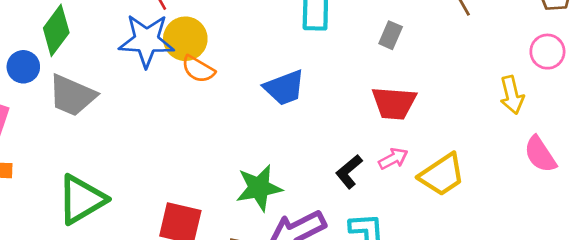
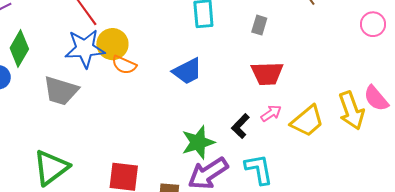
gray trapezoid: (72, 95) -> (61, 91), moved
yellow arrow: (512, 95) -> (351, 110), moved, size x1.4
green star: (259, 188) -> (198, 142), moved

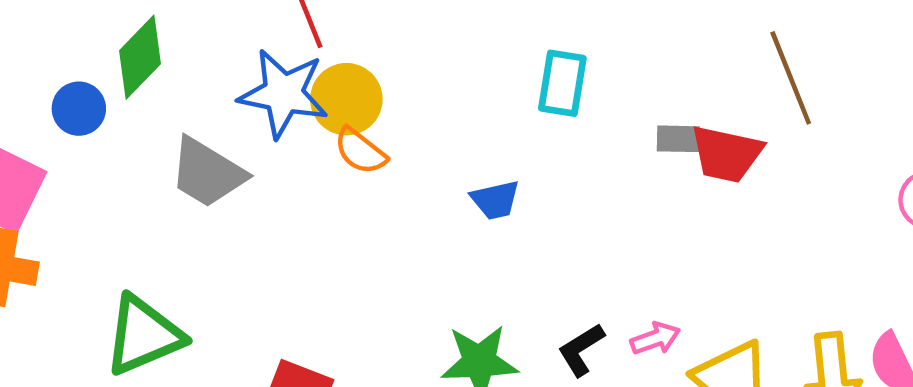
gray rectangle: (259, 25) -> (678, 139), turned 60
blue trapezoid: (187, 71) -> (495, 200), size x0.7
red trapezoid: (267, 73) -> (726, 154), moved

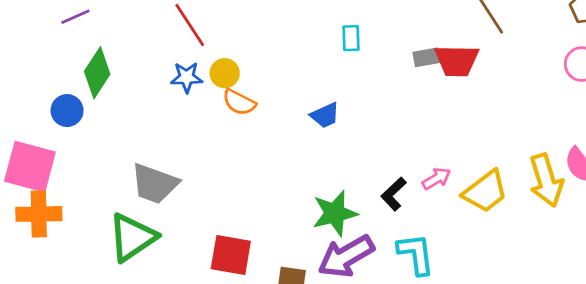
cyan rectangle: (562, 83) -> (351, 38), size x0.7
blue star: (283, 93) -> (187, 77), size x0.6
yellow circle: (346, 99) -> (225, 73), size x0.7
gray trapezoid: (207, 173) -> (155, 184), moved

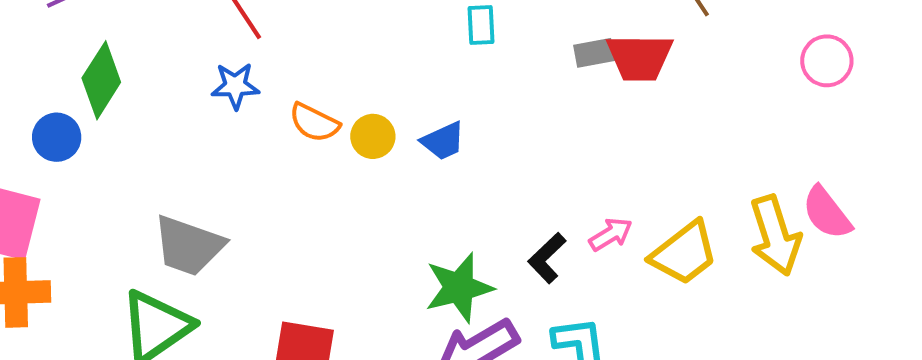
yellow circle: (225, 73) -> (373, 136), moved

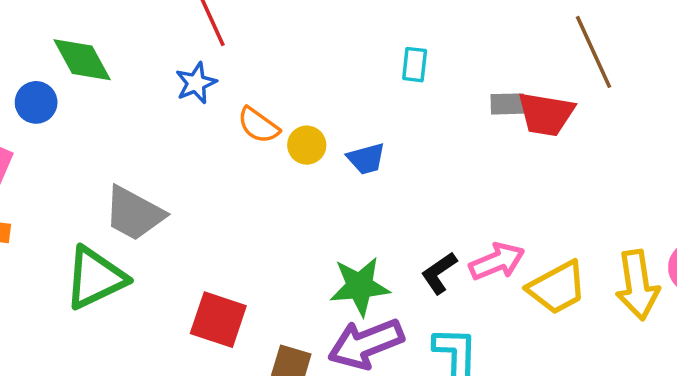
green diamond: (101, 80) -> (82, 60), turned -70
blue star: (235, 86) -> (196, 83), turned -30
pink arrow: (611, 234) -> (497, 261), size x1.4

